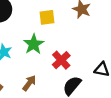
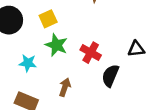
yellow square: (47, 17) -> (48, 19), moved

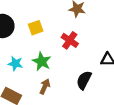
green star: (56, 45) -> (42, 61), moved
red cross: (91, 53) -> (70, 40), moved

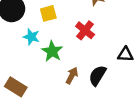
cyan star: (15, 64) -> (31, 37), moved
brown arrow: (45, 87) -> (72, 76), moved

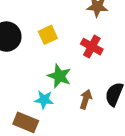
cyan star: (31, 37) -> (44, 100), moved

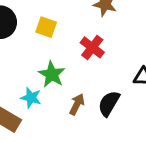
yellow square: (48, 35) -> (46, 27), turned 36

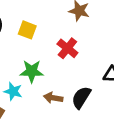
green star: (52, 74) -> (32, 71), turned -30
brown arrow: (77, 104) -> (53, 98), turned -108

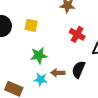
red cross: (67, 48) -> (77, 34), moved
cyan star: (13, 91) -> (41, 79), moved

